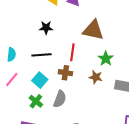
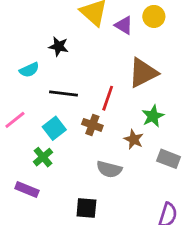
black star: (46, 28) -> (59, 46), moved
brown triangle: (93, 30) -> (143, 73), turned -50
cyan semicircle: (11, 54) -> (29, 70), moved, turned 48
gray semicircle: (60, 99) -> (109, 169), moved, turned 72

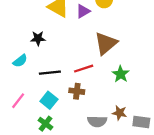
purple triangle: (124, 25) -> (83, 11), turned -48
red line: (108, 98) -> (84, 69), turned 66
brown star: (134, 139) -> (120, 113), moved
gray rectangle: (169, 159) -> (141, 122), moved

